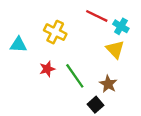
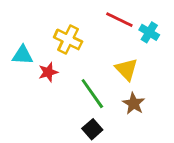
yellow triangle: (115, 49) -> (126, 69), moved
red star: (47, 69) -> (48, 72), moved
black square: (96, 105) -> (92, 129), moved

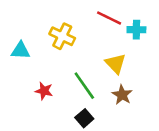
cyan cross: (149, 32) -> (136, 30), turned -30
red star: (48, 72) -> (44, 91), moved, turned 30

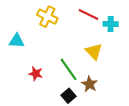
yellow cross: (62, 36) -> (47, 17), moved
brown star: (122, 95) -> (90, 84), moved

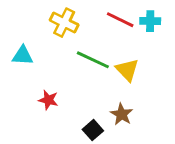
cyan cross: (111, 24) -> (150, 21), moved
green line: (68, 69) -> (93, 60), moved, turned -30

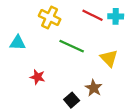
yellow triangle: (127, 70) -> (109, 58), moved

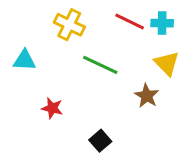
yellow triangle: (109, 58) -> (167, 63), moved
brown star: (94, 88) -> (147, 96), moved

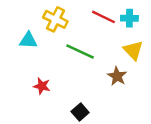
cyan triangle: (24, 60) -> (28, 40), moved

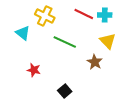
cyan triangle: (28, 40) -> (23, 33), turned 35

